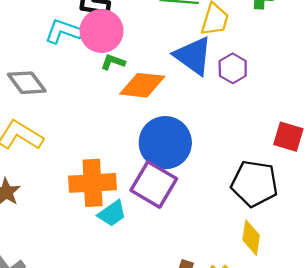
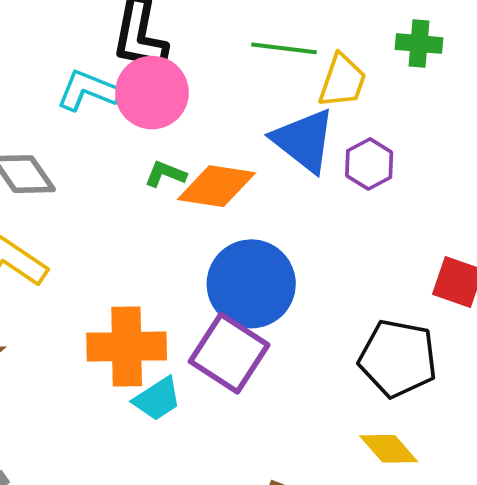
green L-shape: (113, 62) -> (165, 174), moved
yellow diamond: (251, 238) -> (389, 449), turned -52

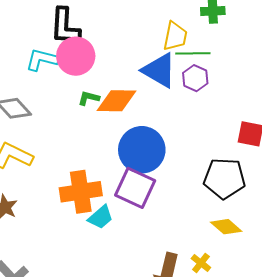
green line: (284, 48) -> (193, 53), moved

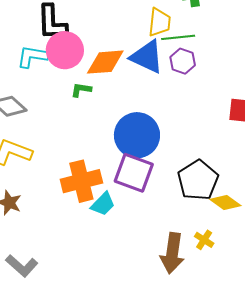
orange diamond: (116, 101) -> (105, 62), moved
black pentagon: (224, 178) -> (198, 180), moved, turned -30

